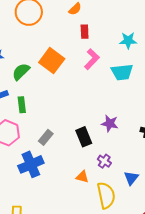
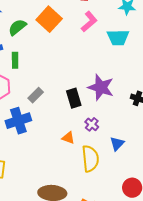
purple star: (110, 123) -> (101, 87), size x1.5

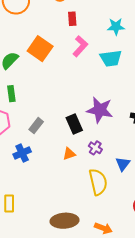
blue cross: (18, 121) -> (22, 153), size x0.7
orange triangle: (68, 138) -> (69, 154), moved, turned -32

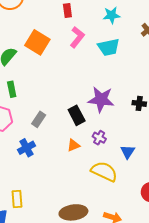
yellow semicircle: (98, 182) -> (104, 171), turned -48

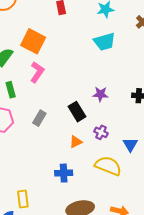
pink L-shape: (77, 37) -> (37, 72), moved
purple star: (101, 100) -> (100, 94), size x0.6
blue cross: (26, 148) -> (64, 173), moved, turned 30

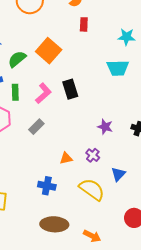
pink L-shape: (37, 72) -> (43, 93), moved
purple star: (100, 94) -> (105, 127), moved
black rectangle: (77, 112) -> (70, 89), moved

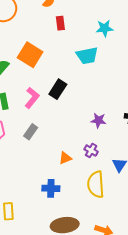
cyan trapezoid: (118, 68) -> (87, 56), moved
black rectangle: (70, 89) -> (58, 89), turned 60
yellow semicircle: (92, 189) -> (96, 184), turned -120

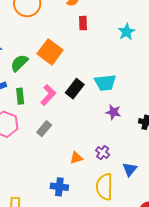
cyan star: (105, 28) -> (127, 32), turned -30
cyan trapezoid: (87, 56) -> (105, 83), moved
purple star: (98, 120) -> (113, 112), moved

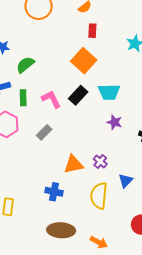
orange square: (50, 52) -> (84, 61), moved
pink L-shape: (48, 95) -> (51, 99), turned -75
orange triangle: (76, 158) -> (73, 164), size x1.5

